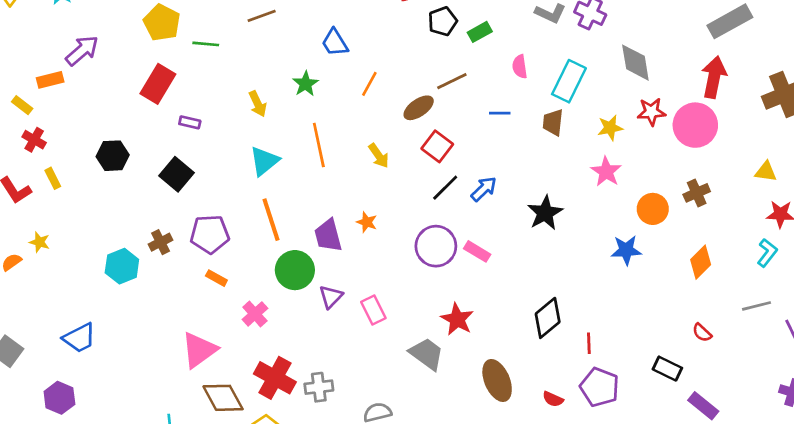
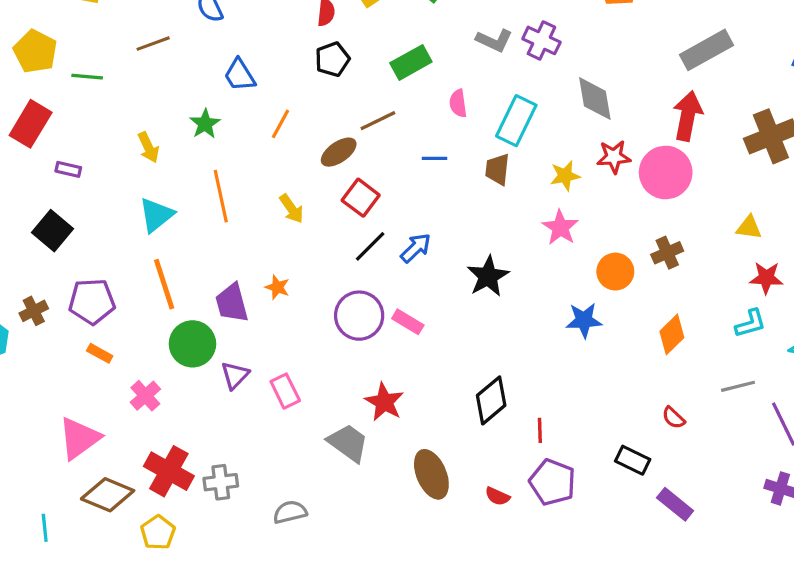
black pentagon: (443, 21) -> (332, 59), moved
green rectangle: (480, 32) -> (411, 62), size x1.4
cyan L-shape: (767, 253) -> (751, 323), turned 36
brown diamond: (223, 398) -> (108, 495), turned -39

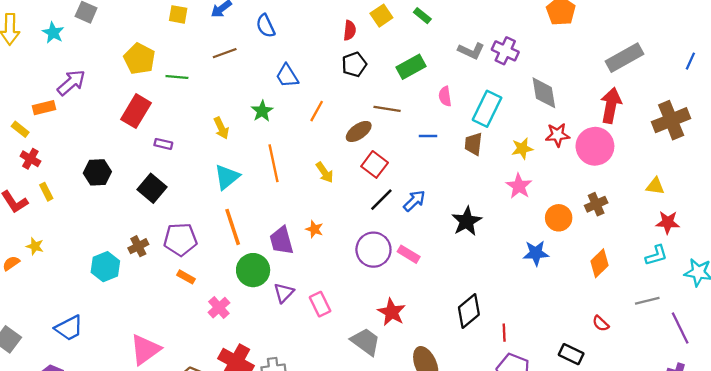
brown line: (378, 121) -> (387, 109), turned 35
pink triangle: (79, 438) -> (145, 350), moved

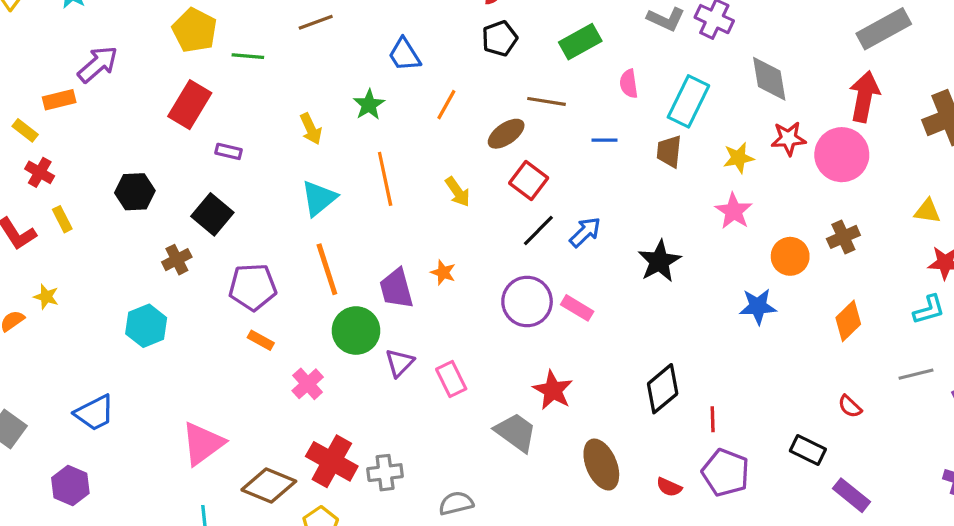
brown cross: (138, 246) -> (177, 260), moved

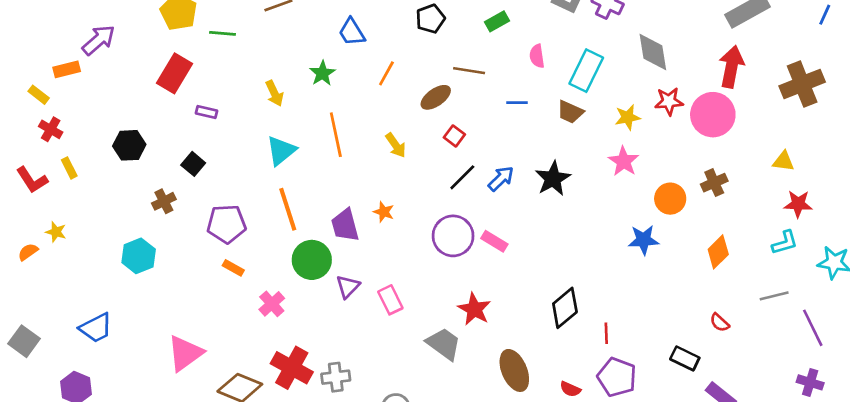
green rectangle: (580, 42) -> (497, 21), size x0.7
brown trapezoid: (669, 151) -> (570, 112), turned -72
red square: (529, 180) -> (454, 136), size x0.7
black square: (212, 214) -> (193, 164), size x0.7
black star: (659, 261) -> (553, 179), moved

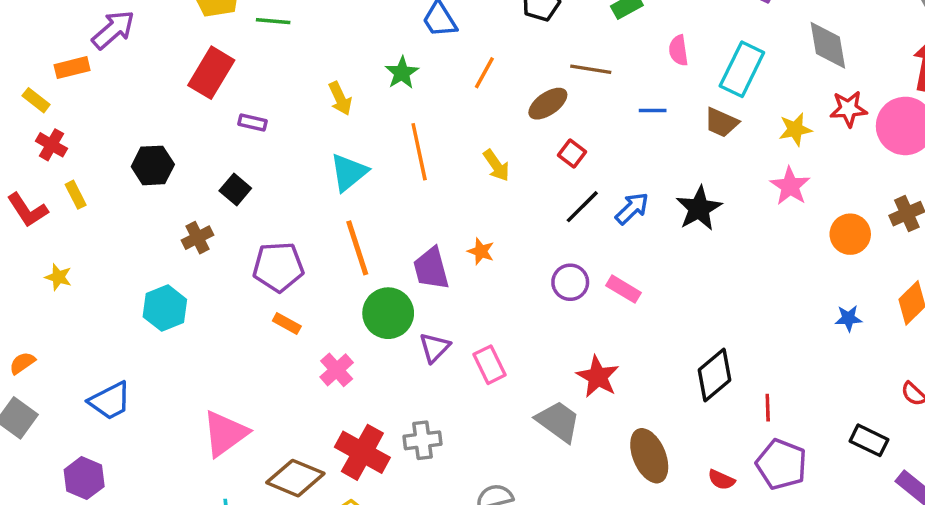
purple circle: (453, 236) -> (570, 282), size x0.7
blue star: (644, 240) -> (848, 318), moved, size x0.7
orange semicircle: (28, 252) -> (22, 363), moved
gray cross: (336, 377) -> (422, 440), moved

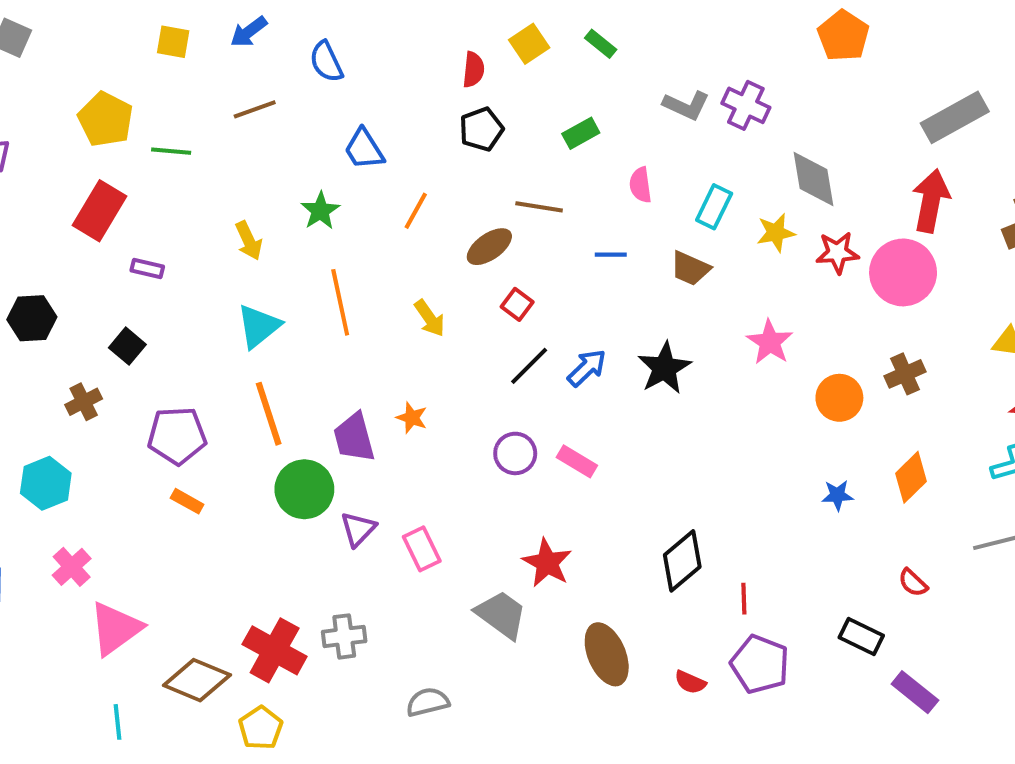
cyan rectangle: (742, 69) -> (714, 207), size x0.7
yellow star: (795, 129) -> (776, 233), moved
pink cross: (337, 370) -> (72, 567), moved

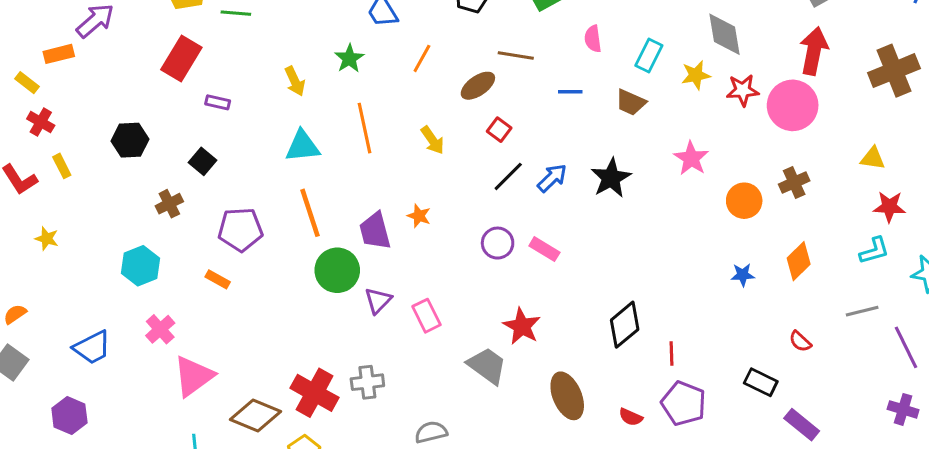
cyan triangle: (259, 326) -> (302, 146), turned 33
orange rectangle: (187, 501) -> (218, 279), moved

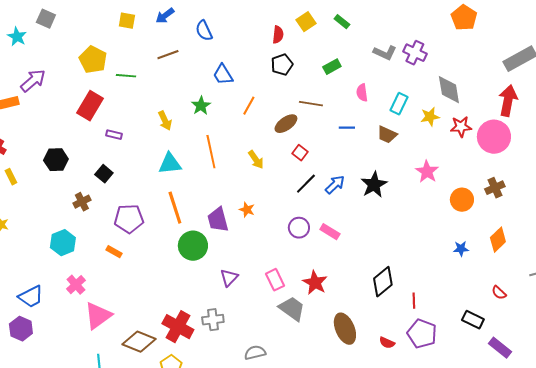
purple triangle: (378, 301) -> (229, 278), moved
pink rectangle: (426, 316) -> (275, 280), moved
purple hexagon: (69, 416) -> (21, 329), moved

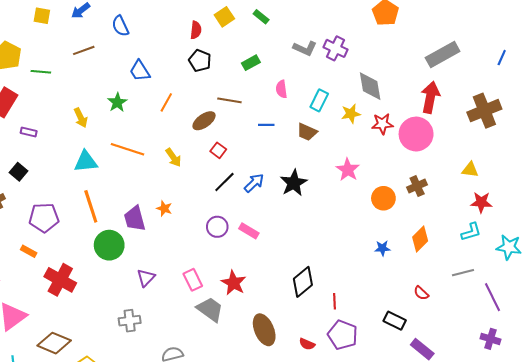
black pentagon: (282, 65) -> (200, 61), turned -30
orange line: (211, 152) -> (128, 149), turned -60
red cross: (178, 327) -> (60, 280), moved

